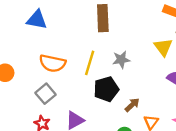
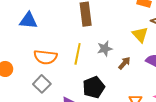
black pentagon: (106, 89) -> (94, 87), moved
brown arrow: (132, 105) -> (124, 63), moved

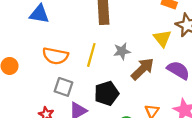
brown arrow: (124, 63) -> (143, 69), size x1.6
gray square: (42, 84) -> (63, 87), moved, turned -30

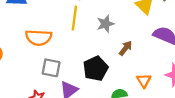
yellow line: (91, 55) -> (74, 18), moved
brown arrow: (143, 69) -> (126, 48), moved, size x0.6

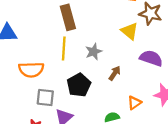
black pentagon: (96, 69) -> (79, 85), moved
orange triangle: (144, 81) -> (134, 103), turned 32

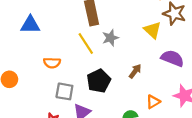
yellow line: (64, 48) -> (86, 44), turned -40
gray star: (94, 52) -> (110, 38), moved
orange semicircle: (31, 70) -> (52, 63), size x0.7

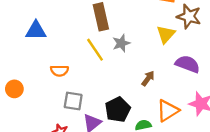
yellow triangle: (152, 30) -> (166, 34), turned 30
black pentagon: (99, 81) -> (118, 109), moved
orange triangle: (153, 102) -> (168, 111), size x1.5

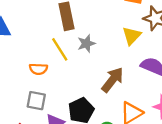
orange semicircle: (59, 71) -> (38, 69), moved
brown arrow: (148, 78) -> (112, 80), size x1.6

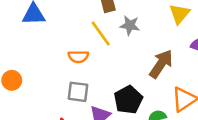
gray star: (86, 44) -> (130, 25), turned 30

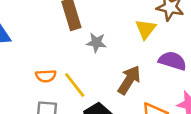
yellow line: (101, 34) -> (75, 85), moved

